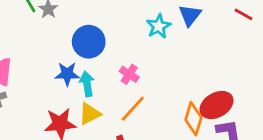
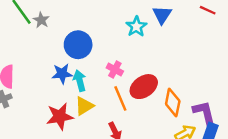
red ellipse: (217, 105) -> (144, 87), moved
orange line: (133, 109) -> (120, 98), turned -60

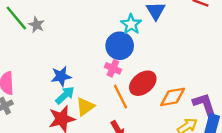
blue circle: (78, 45) -> (120, 46), moved
cyan arrow: (80, 81) -> (65, 95), moved, turned 66
orange diamond: (173, 103) -> (173, 97), turned 72

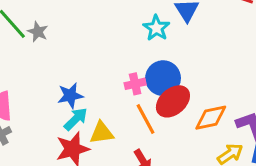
blue circle: (120, 46) -> (163, 78), moved
pink cross: (113, 68) -> (135, 84), turned -35
yellow triangle: (85, 107) -> (102, 133), turned 30

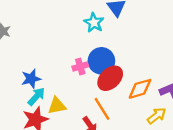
orange line: (146, 119) -> (102, 109), moved

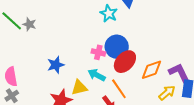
pink cross: (80, 67) -> (98, 52), turned 32
cyan arrow: (36, 96) -> (97, 75), moved, turned -102

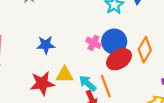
orange diamond: (151, 70) -> (145, 50), moved, turned -55
cyan arrow: (97, 75) -> (88, 83), moved

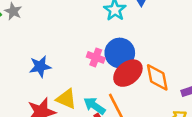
orange diamond: (145, 50) -> (157, 77), moved, turned -35
yellow triangle: (65, 75) -> (66, 99), turned 30

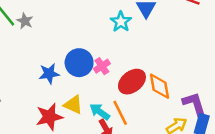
blue circle: (120, 53) -> (79, 63), moved
pink cross: (96, 57) -> (102, 66), turned 35

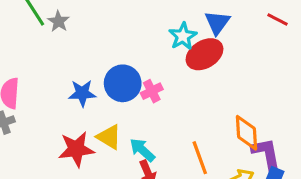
red ellipse: (132, 82) -> (205, 54), moved
orange diamond: (160, 86) -> (247, 133), moved
orange line: (120, 113) -> (200, 158), moved

